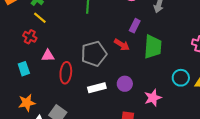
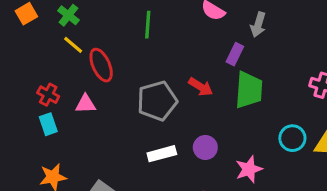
purple rectangle: (135, 26) -> (235, 54), moved
red cross: (30, 37) -> (48, 95), moved
red ellipse: (66, 73) -> (101, 65), moved, turned -30

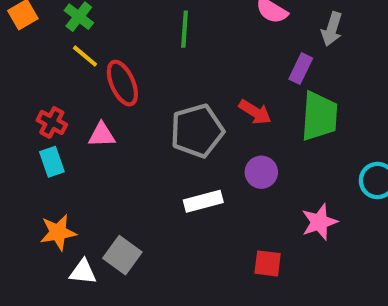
purple circle: (205, 147) -> (261, 172), moved

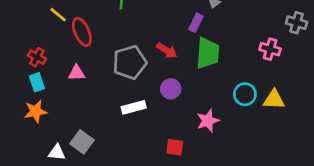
pink triangle: (102, 135) -> (77, 73), moved
orange star: (58, 232) -> (36, 111), moved

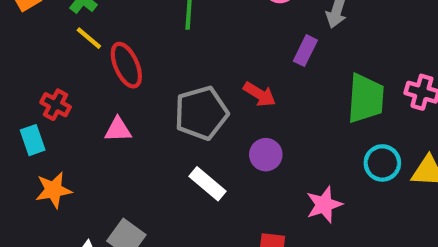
green trapezoid: (208, 53) -> (366, 98), moved
cyan rectangle: (37, 82) -> (33, 140), moved
white rectangle: (134, 107) -> (208, 184), turned 55

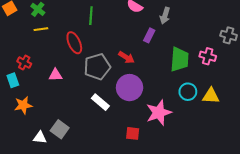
yellow line: (89, 38) -> (41, 29), turned -48
red ellipse: (126, 65) -> (74, 43), moved
purple circle: (266, 155) -> (130, 88), size x1.6
pink star: (324, 205) -> (159, 113), size x1.4

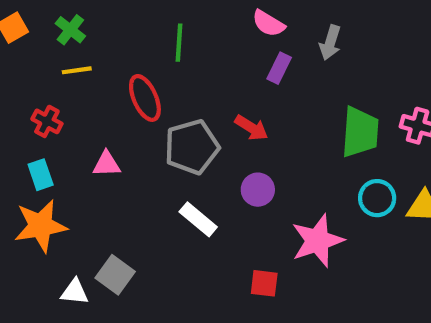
purple rectangle: (149, 35) -> (279, 68), moved
red cross: (24, 63) -> (47, 121), moved
cyan rectangle: (13, 80) -> (41, 175), moved
purple circle: (130, 88) -> (258, 190), size x0.6
orange star: (23, 105) -> (41, 226), size x1.4

